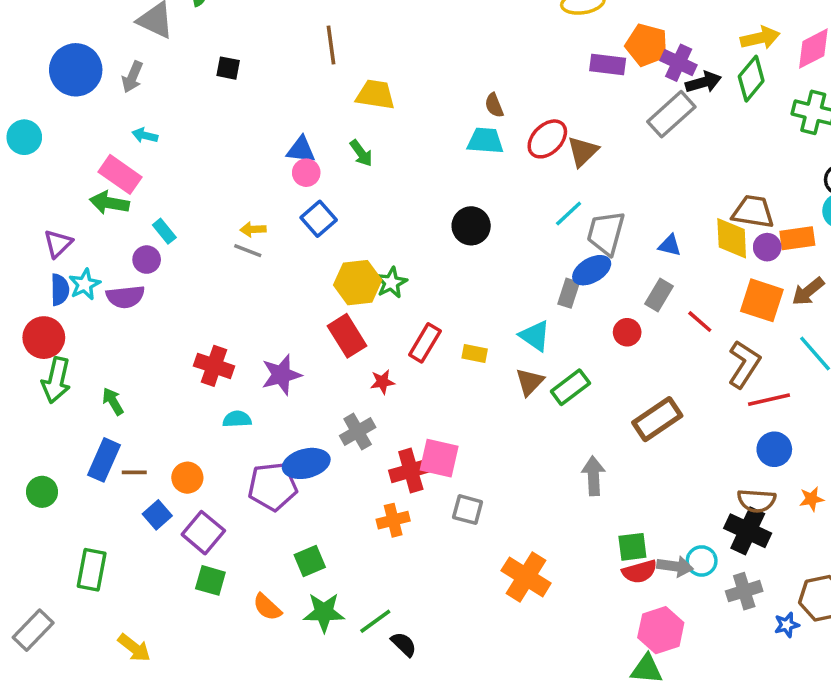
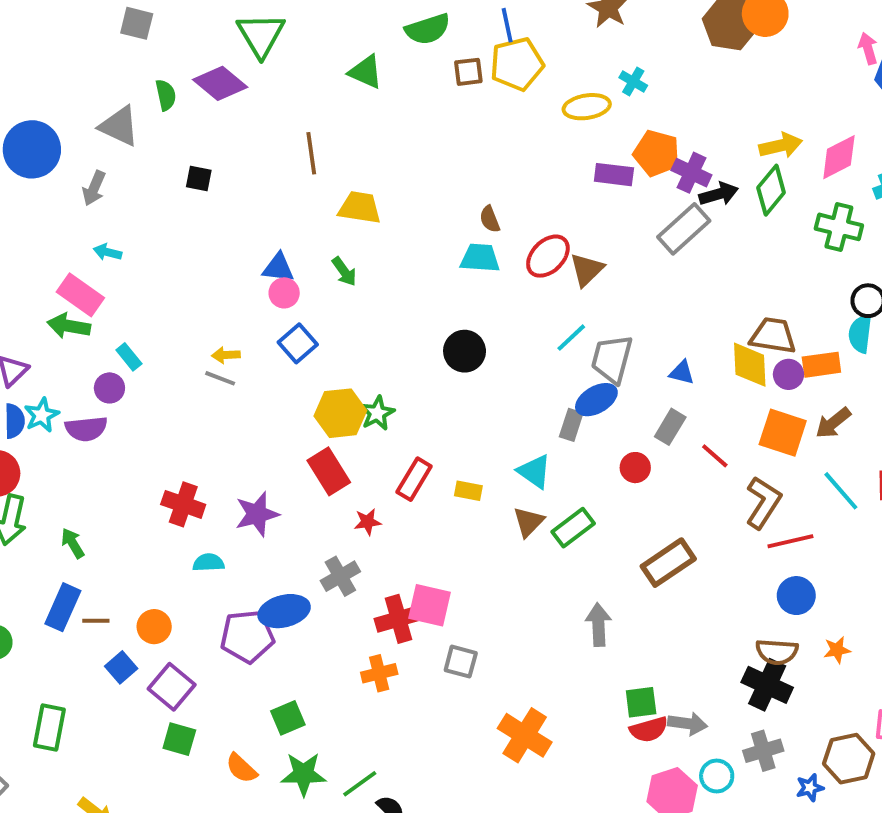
blue circle: (76, 70) -> (32, 149), moved
cyan circle: (702, 561) -> (717, 776), moved

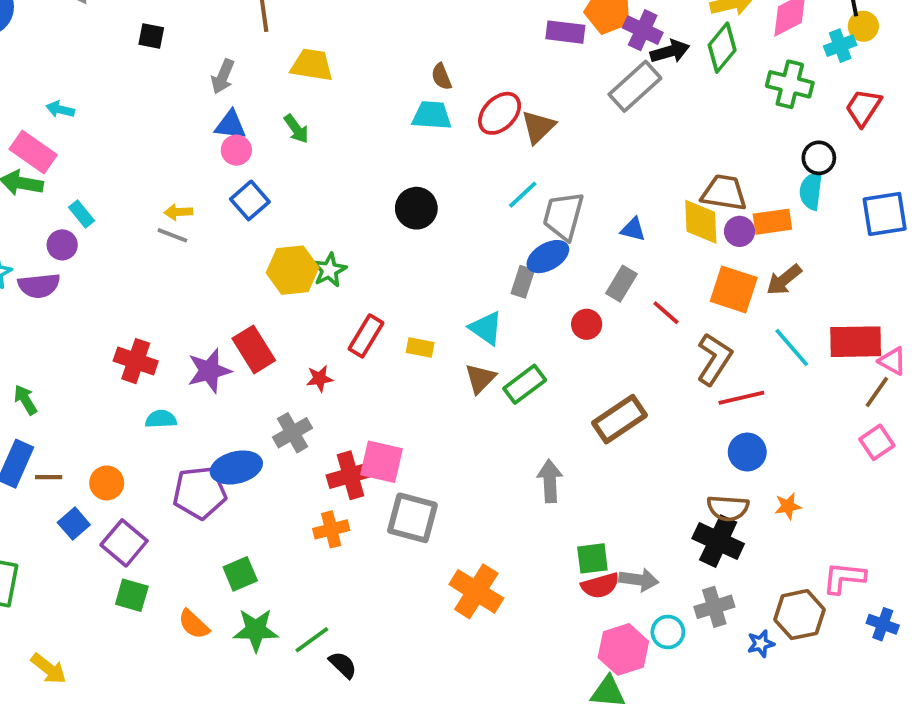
gray arrow: (94, 188) -> (223, 77), moved
red rectangle: (329, 471) -> (254, 349), moved
gray square: (461, 662) -> (412, 518), size x1.5

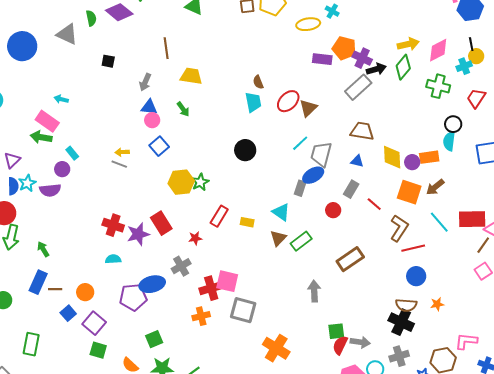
cyan trapezoid: (432, 115) -> (253, 102), turned 75
brown trapezoid: (724, 193) -> (362, 131), moved
red cross: (136, 361) -> (113, 225), moved
red semicircle: (600, 586) -> (340, 345), turned 132

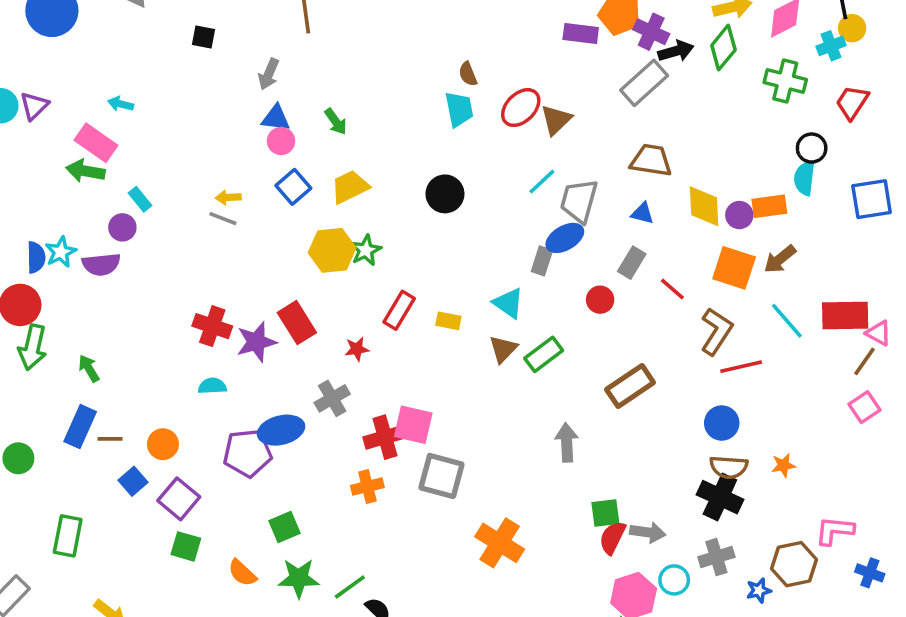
yellow trapezoid: (191, 76) -> (350, 187), moved, turned -35
purple triangle: (12, 160) -> (34, 106), moved
blue circle: (416, 276) -> (722, 423), moved

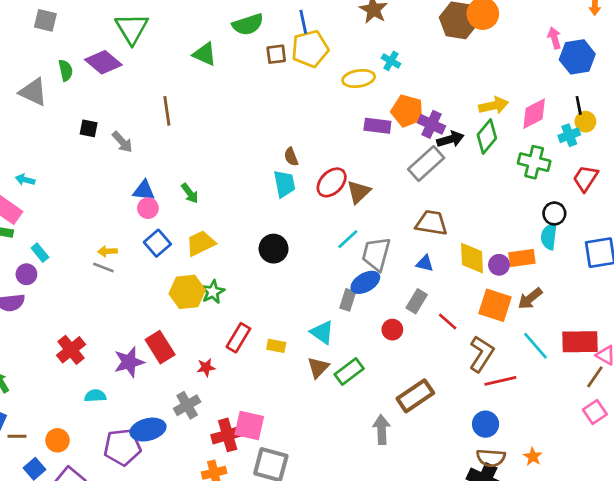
gray arrow: (269, 74) -> (122, 142), moved, turned -65
red cross: (212, 326) -> (71, 350), moved, turned 32
gray arrow: (567, 442) -> (382, 430), moved
orange star: (783, 465) -> (533, 457), turned -30

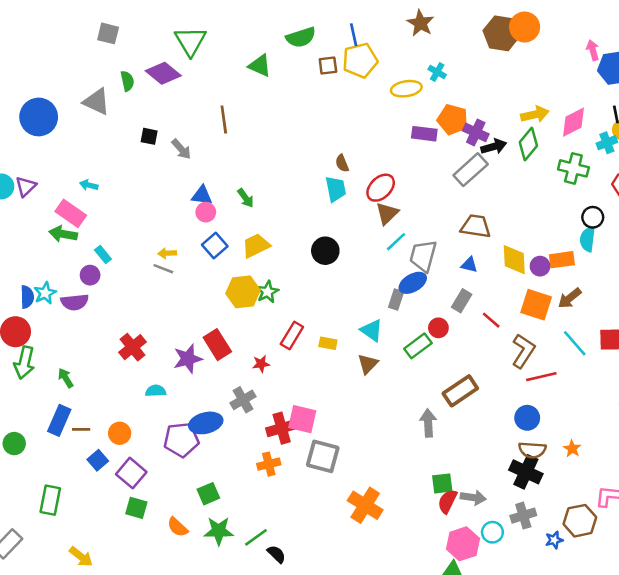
brown triangle: (359, 192) -> (387, 213), moved
green rectangle: (349, 371) -> (418, 346), moved

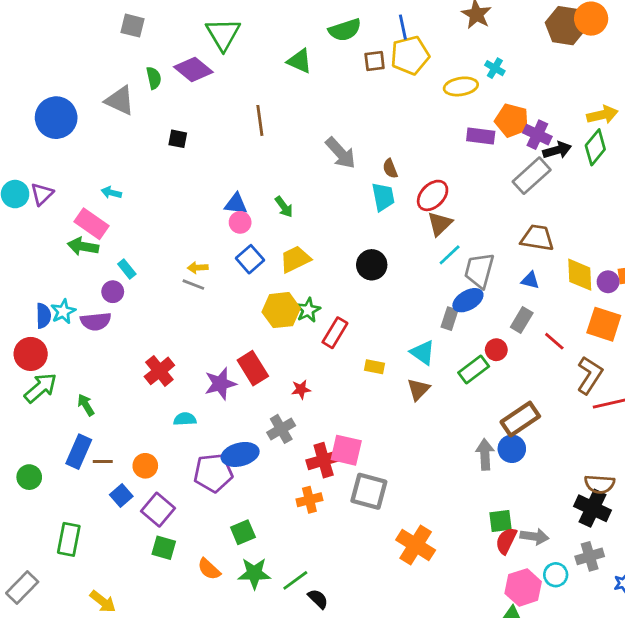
gray arrow: (181, 149) -> (341, 153), moved, size x1.4
red rectangle: (292, 336) -> (335, 333), moved
green arrow: (24, 363) -> (41, 388), turned -144
blue circle: (527, 418) -> (512, 449), moved

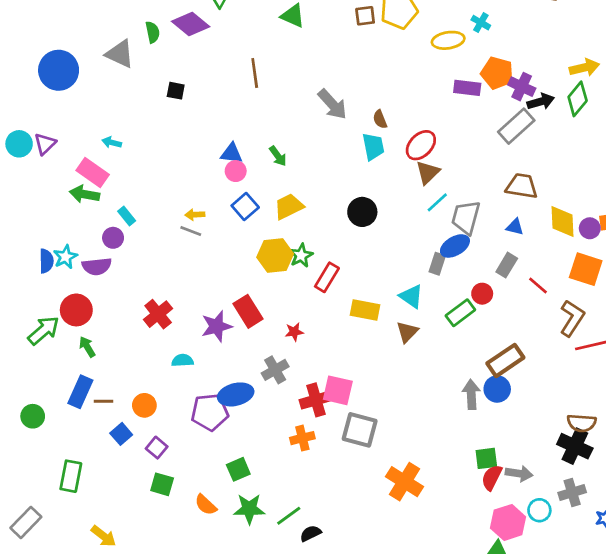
red circle: (31, 354) -> (76, 310), moved
yellow rectangle: (375, 367) -> (365, 310), size x1.5
purple square: (158, 510) -> (157, 448), size x0.7
black semicircle: (318, 599) -> (311, 533), turned -70

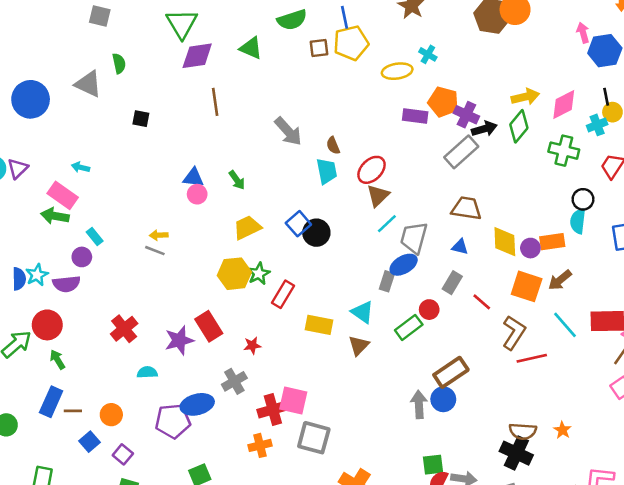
purple diamond: (191, 24) -> (197, 56), moved, turned -48
blue square: (245, 206) -> (298, 224), moved

